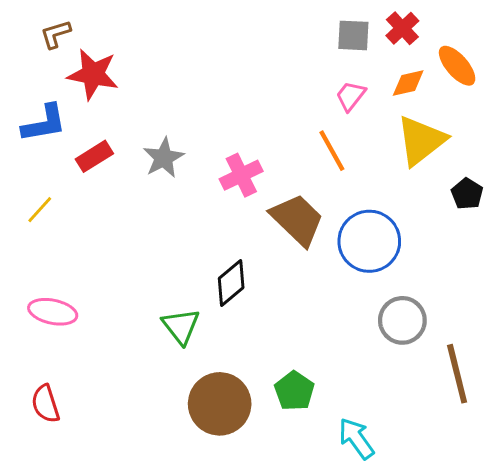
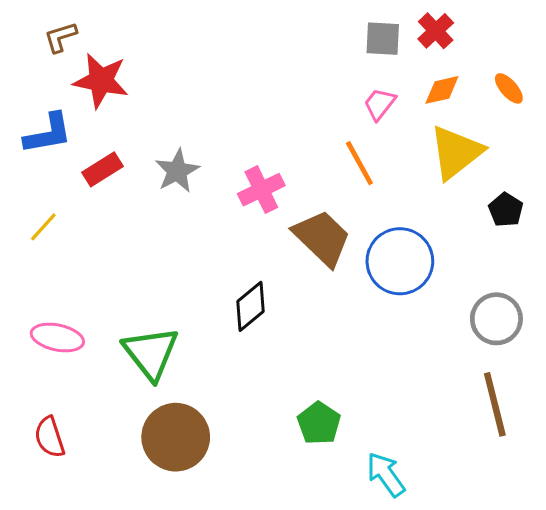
orange ellipse: (457, 66) -> (509, 88), moved, size x0.7
gray circle: (402, 320) -> (496, 319), moved
green triangle: (181, 326) -> (151, 353), moved, size x1.4
brown circle: (220, 404) -> (176, 437), moved

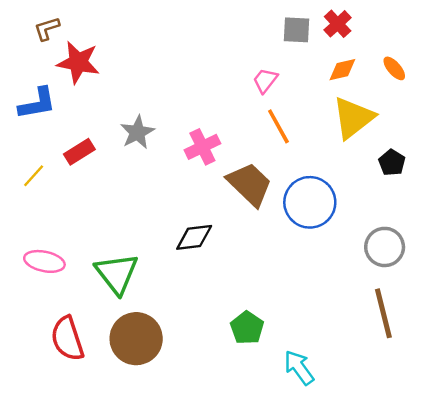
pink trapezoid: (380, 104) -> (265, 80), moved
red rectangle: (103, 169) -> (79, 152), moved
black diamond: (250, 306) -> (194, 237), turned 33
red semicircle: (50, 437) -> (67, 339), moved, size x1.4

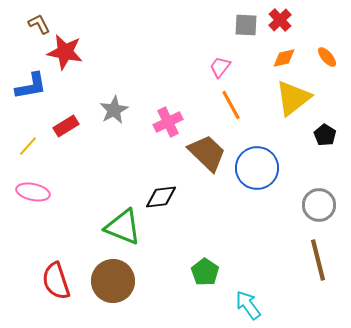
brown L-shape: (47, 29) -> (39, 24), turned 80
pink ellipse: (44, 261) -> (33, 192), moved
green triangle: (117, 273) -> (123, 227), moved, turned -30

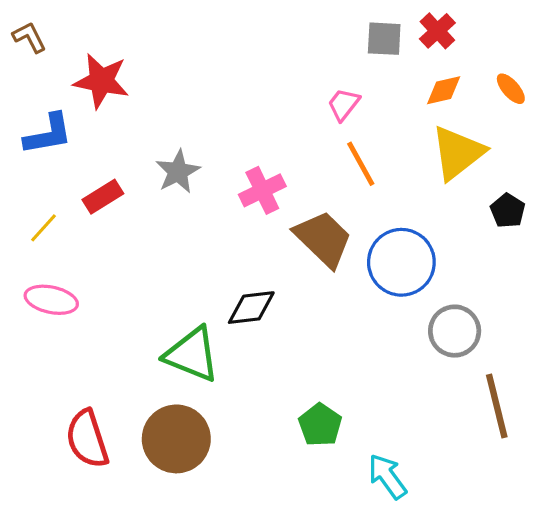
brown L-shape: (39, 24) -> (29, 37), moved
gray circle: (319, 205) -> (455, 331), moved

